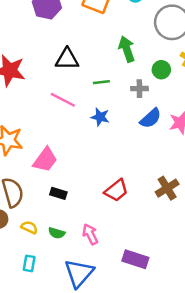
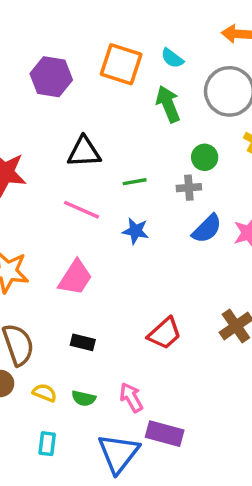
green arrow: (127, 49) -> (168, 104), moved
green circle: (161, 70) -> (205, 157), moved
pink trapezoid: (45, 160) -> (75, 278), moved
purple rectangle: (135, 259) -> (165, 434), moved

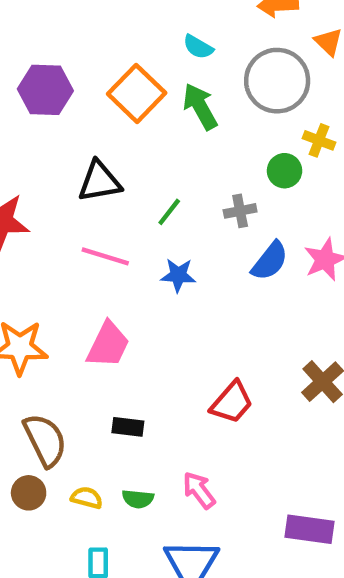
orange square: (121, 64) -> (137, 93), moved, turned 33
green circle: (205, 157) -> (285, 171), moved
green line: (135, 182) -> (169, 212), turned -35
purple rectangle: (165, 434) -> (310, 529), moved

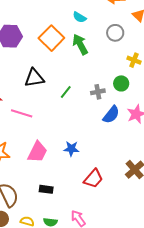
gray circle: (277, 81) -> (115, 33), size x0.6
green circle: (285, 171) -> (121, 83), moved
pink line: (105, 256) -> (22, 113), moved
blue star: (178, 275) -> (71, 149), moved

